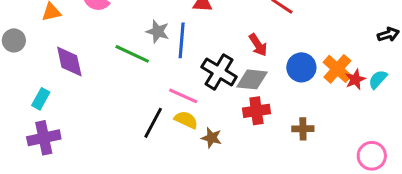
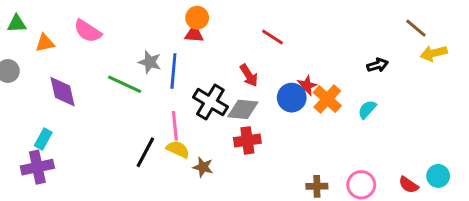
red star: (355, 79) -> (307, 86), moved
pink line: (183, 96) -> (175, 126), turned 60
cyan rectangle: (41, 99) -> (43, 139), moved
brown cross: (303, 129) -> (317, 186), moved

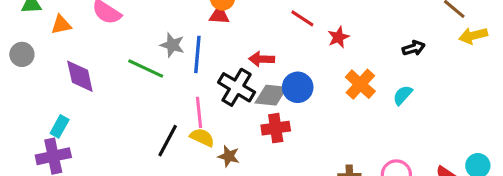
red arrow: (249, 75) -> (262, 59), moved, turned 125
red star: (307, 86) -> (338, 37), moved
blue circle: (292, 98) -> (298, 87), moved

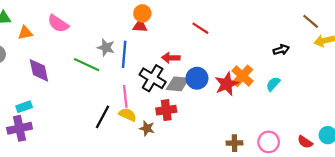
red star: (338, 37) -> (227, 84), moved, size x1.5
cyan rectangle: (60, 126) -> (24, 107), turned 42
red cross: (276, 128) -> (166, 110), moved

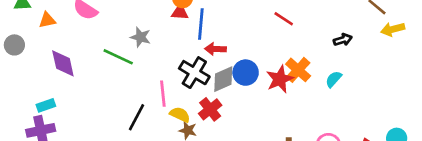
red line: (200, 28) -> (284, 19), moved
blue line: (124, 54) -> (201, 24), moved
gray diamond: (178, 84) -> (223, 79), turned -30
red cross: (166, 110) -> (210, 109), turned -30
yellow semicircle: (128, 115) -> (180, 115), moved

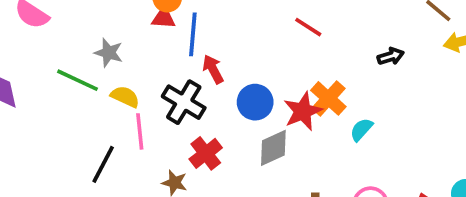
red arrow: (215, 49) -> (213, 69), turned 60
gray diamond: (223, 79) -> (273, 148), moved
cyan semicircle: (334, 79) -> (361, 130), moved
yellow semicircle: (180, 115) -> (125, 97), moved

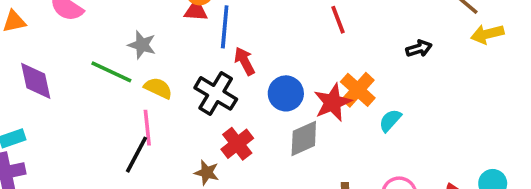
red line: (308, 27) -> (338, 20), turned 36
pink line: (140, 131) -> (147, 128), moved

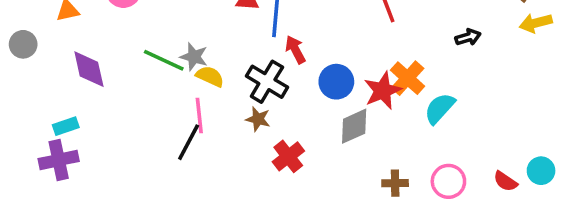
gray star: (142, 45) -> (194, 57), moved
cyan semicircle: (390, 120) -> (440, 108), size x1.4
red cross: (237, 144) -> (288, 156), moved
brown star: (207, 173) -> (258, 119), moved

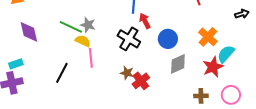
yellow semicircle: (210, 76) -> (83, 41), moved
red star: (383, 91) -> (213, 67), moved
brown star: (258, 119) -> (127, 73), moved
black line: (189, 142) -> (62, 73), moved

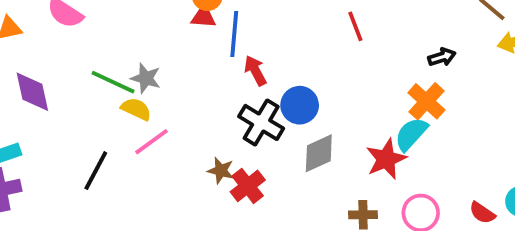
orange cross: (208, 37) -> (426, 101), moved
black cross: (129, 39) -> (261, 122), moved
pink line: (91, 58) -> (152, 142), turned 60

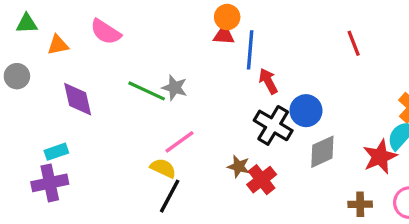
yellow semicircle: (136, 109) -> (163, 168), moved
black line: (96, 171) -> (170, 196), moved

